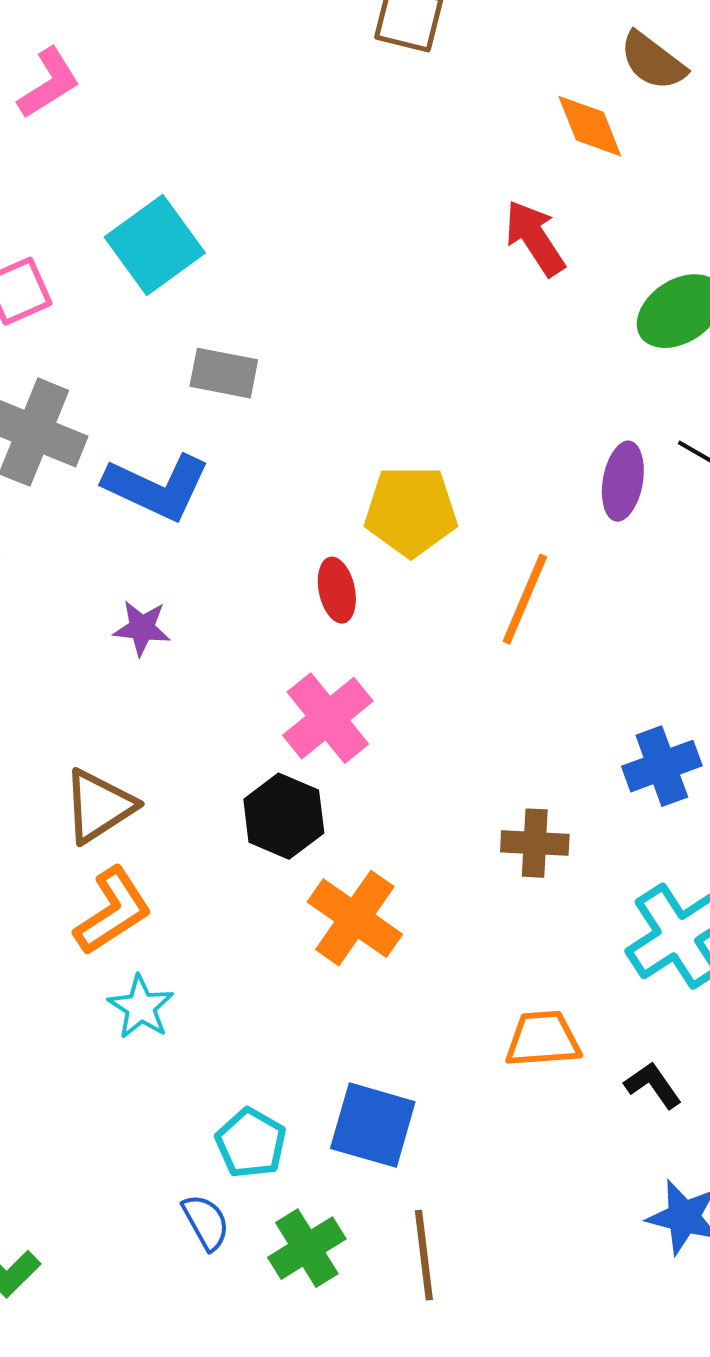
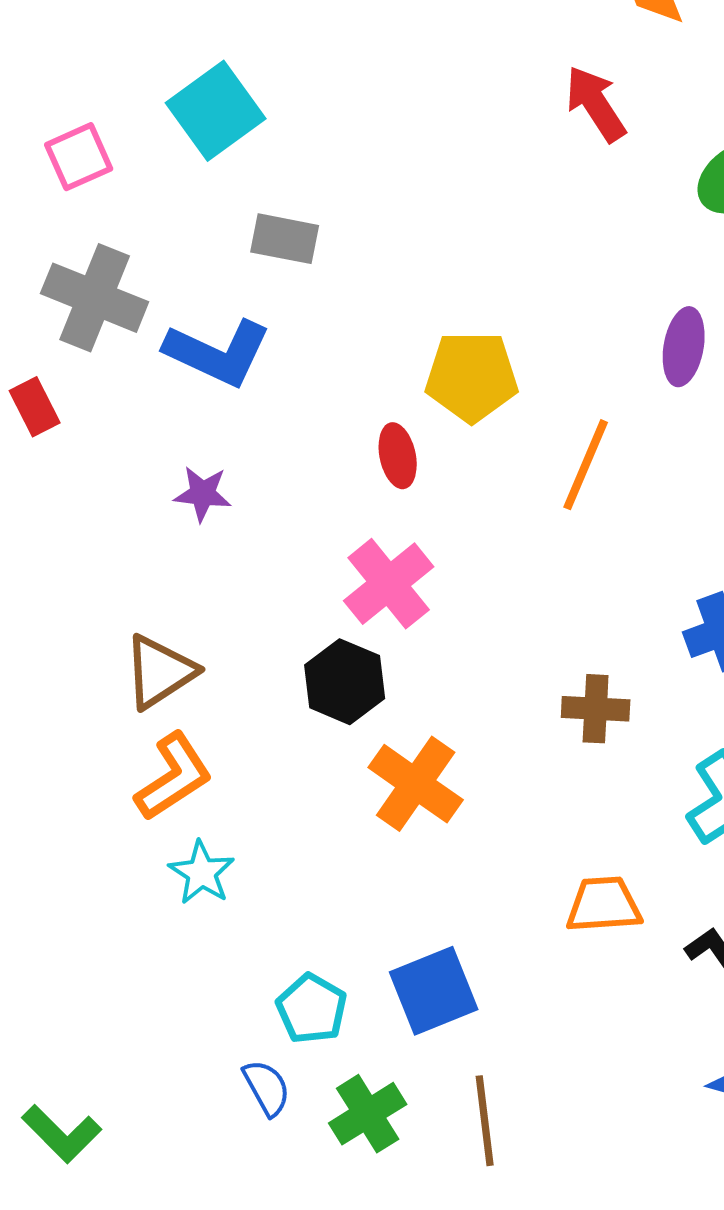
blue square: (373, 1125) -> (434, 991), turned -38

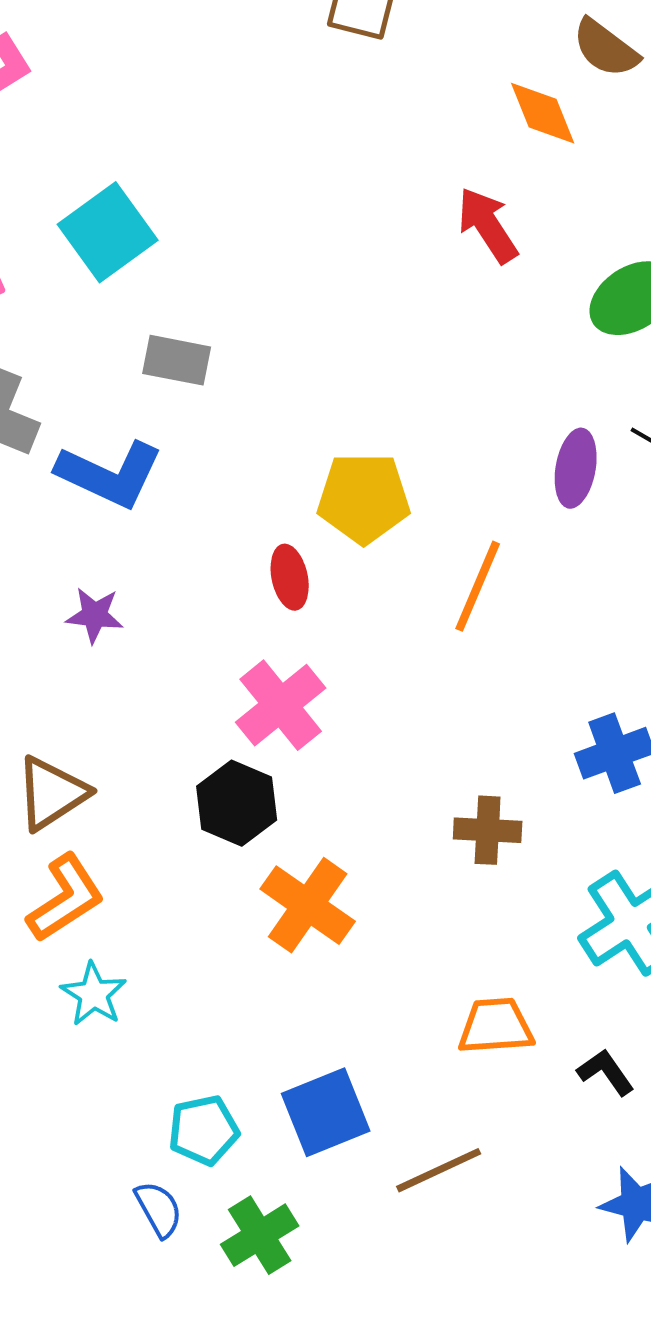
cyan pentagon: (312, 1009) -> (204, 1130), turned 30
brown line: (485, 1121) -> (439, 1170), moved, turned 72

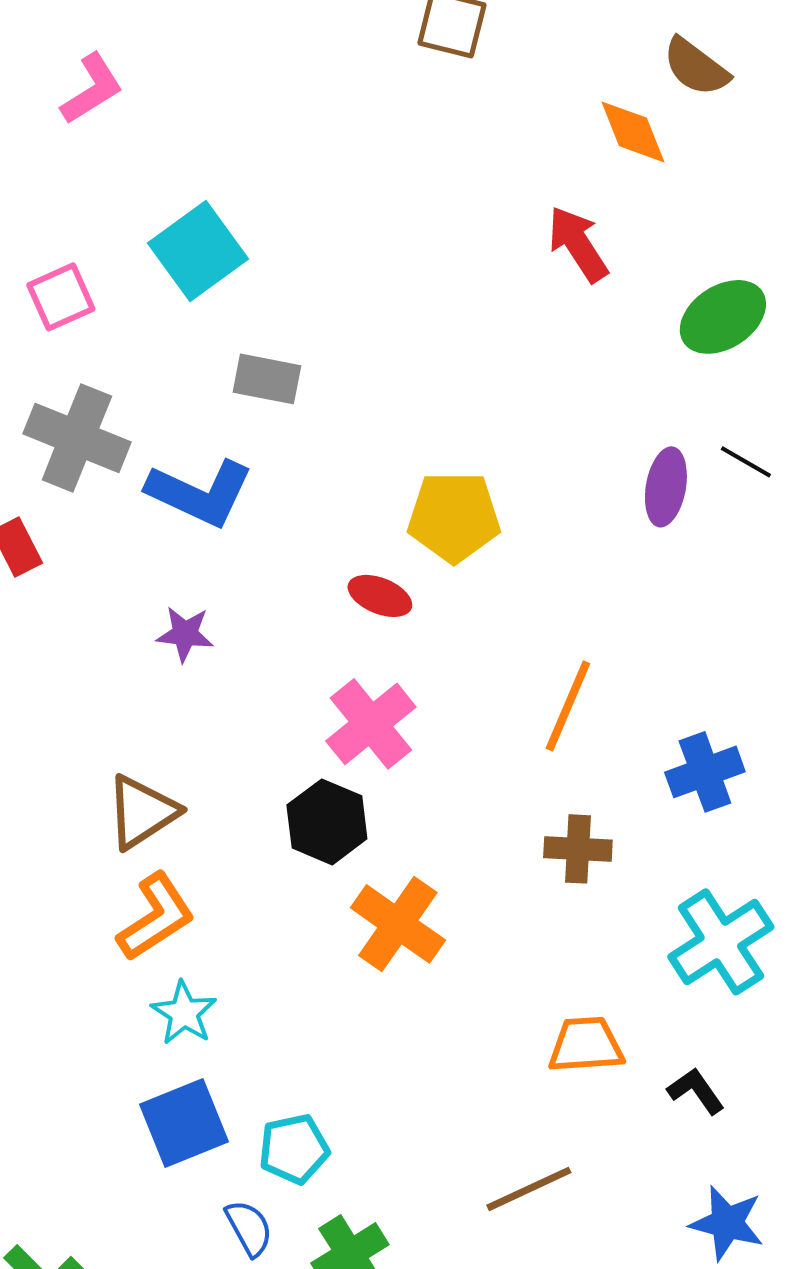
red ellipse: (290, 577) -> (380, 596), turned -56
orange line: (478, 586) -> (568, 706), moved
blue square: (326, 1112) -> (184, 1123), moved

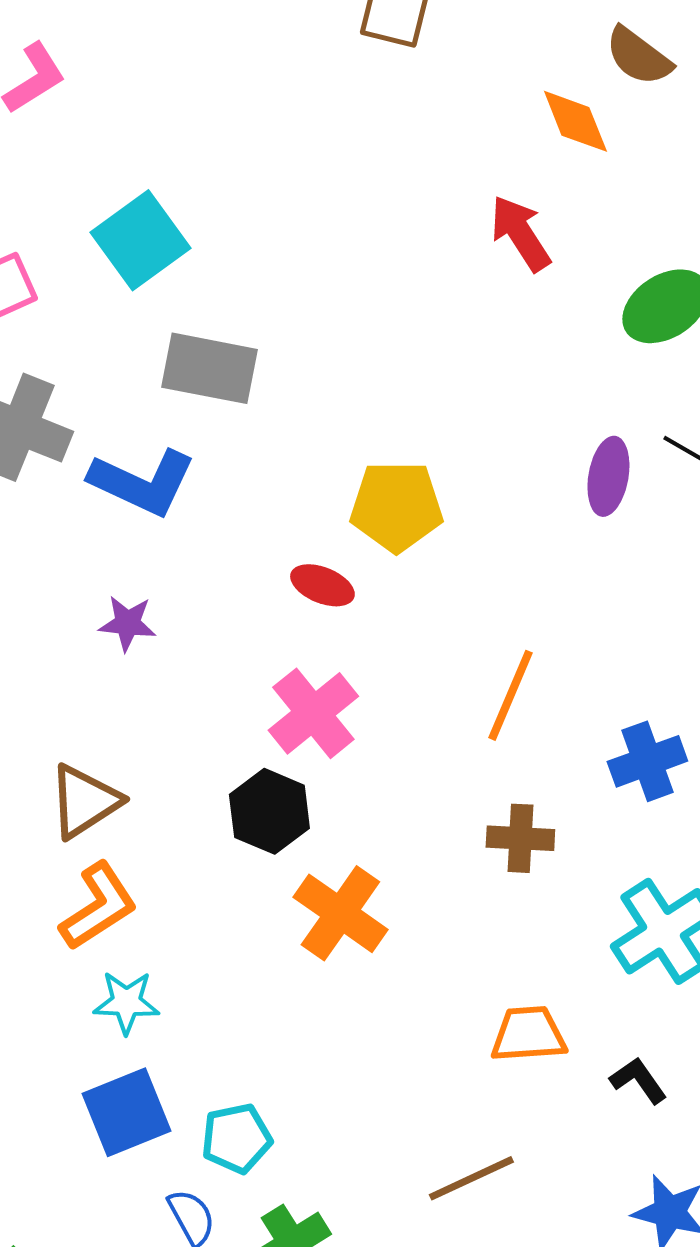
gray rectangle: (267, 379) -> (209, 368), size x1.4
cyan star: (184, 1013) -> (126, 1002), turned -30

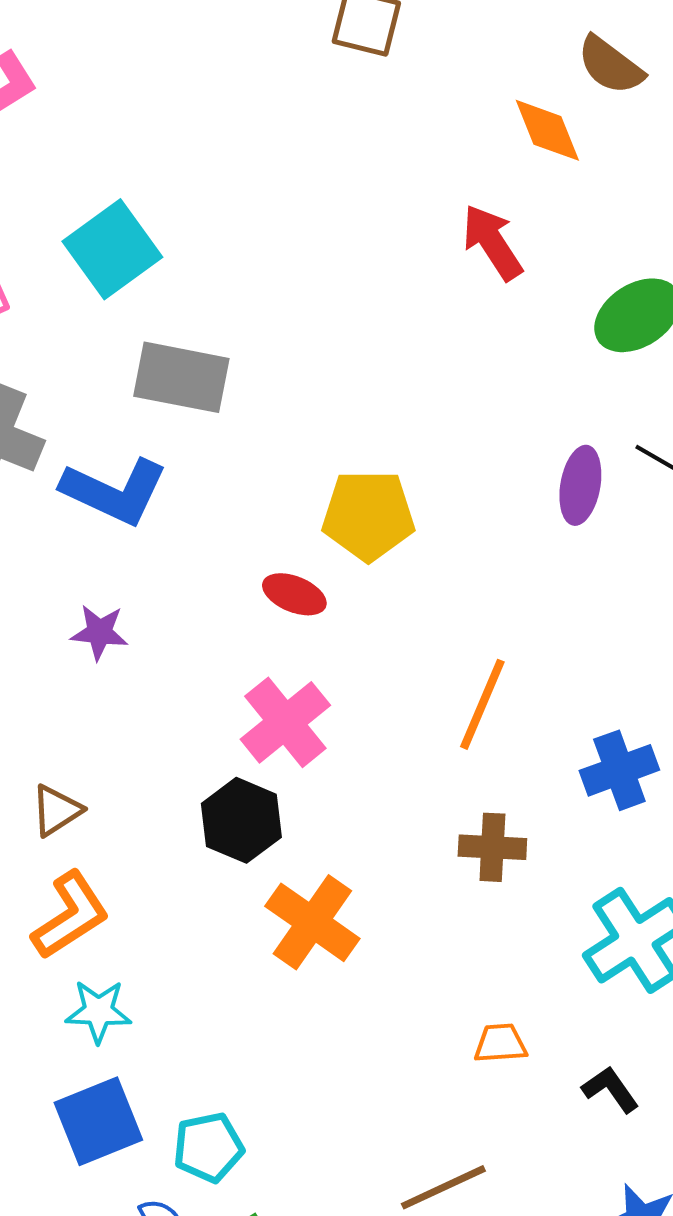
brown triangle: (84, 801) -> (56, 810), size x0.7
orange trapezoid: (528, 1034) -> (500, 1043), size x0.7

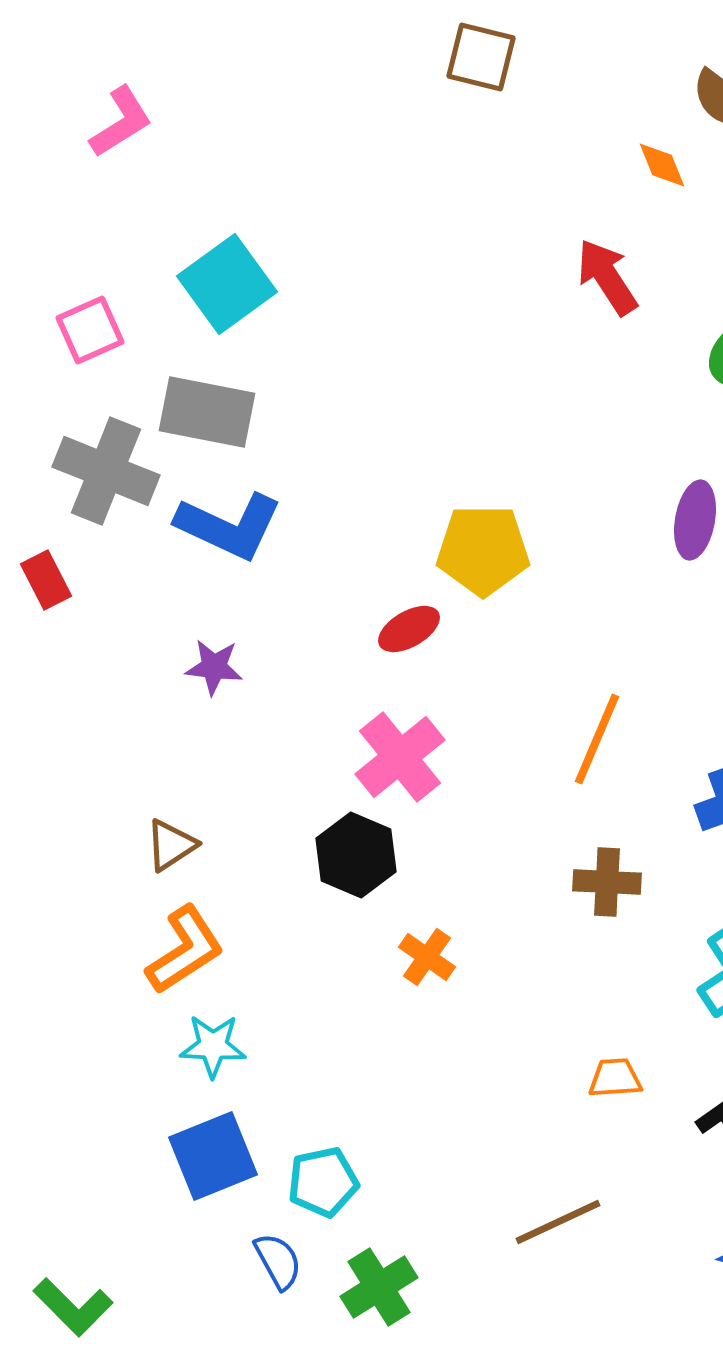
orange diamond: (547, 130) -> (662, 165), size x0.7
gray rectangle: (181, 377) -> (207, 412), moved
red ellipse: (294, 594) -> (409, 629), turned -52
orange cross: (312, 922) -> (427, 957), size x0.6

